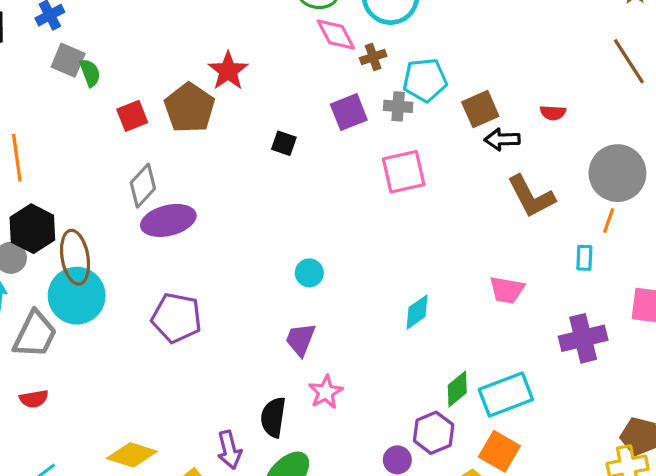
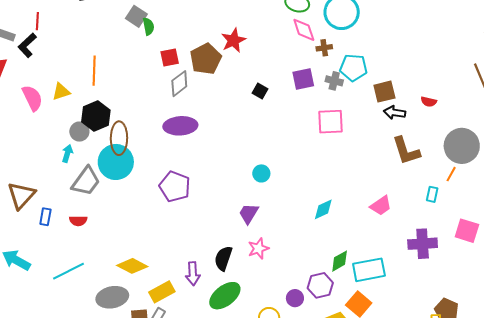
gray diamond: (143, 186) -> (179, 84), moved
pink trapezoid: (507, 290) -> (381, 206), turned -55

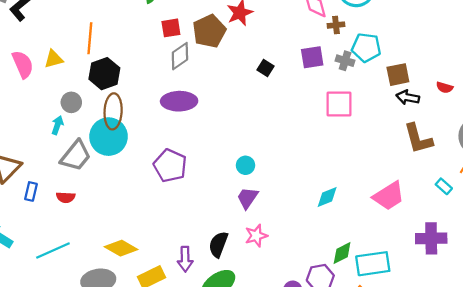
black hexagon: (96, 116) -> (104, 74), moved
cyan circle: (261, 173) -> (246, 165), moved
cyan rectangle: (432, 194) -> (444, 186), turned -63
pink trapezoid: (381, 206) -> (389, 196), size x1.4

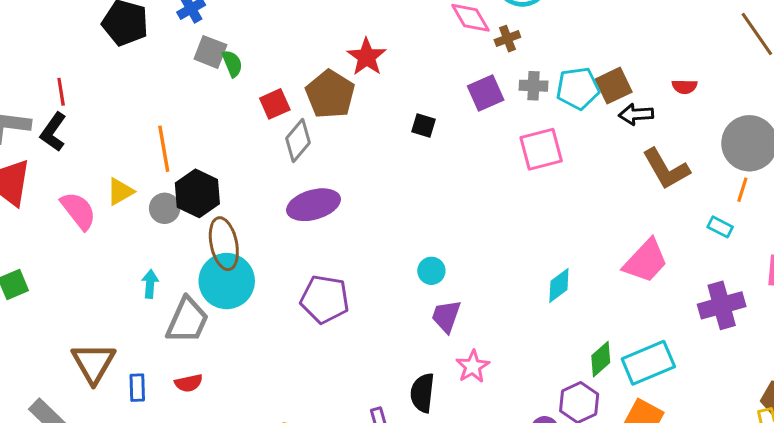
cyan pentagon: (366, 48) -> (578, 88), moved
gray circle: (71, 102) -> (165, 208), moved

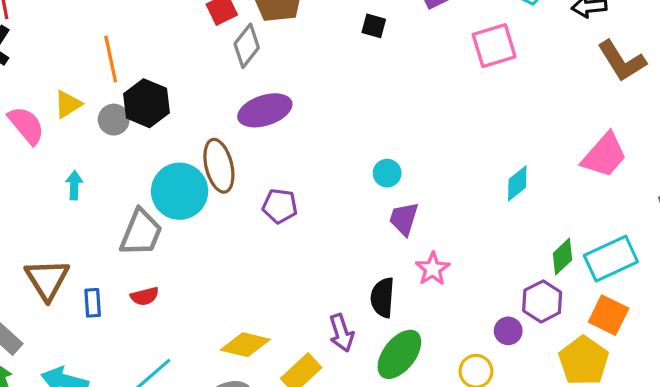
brown ellipse: (224, 244) -> (219, 166), moved
cyan arrow: (150, 284) -> (74, 185), moved
purple pentagon: (325, 299) -> (280, 206), size x0.7

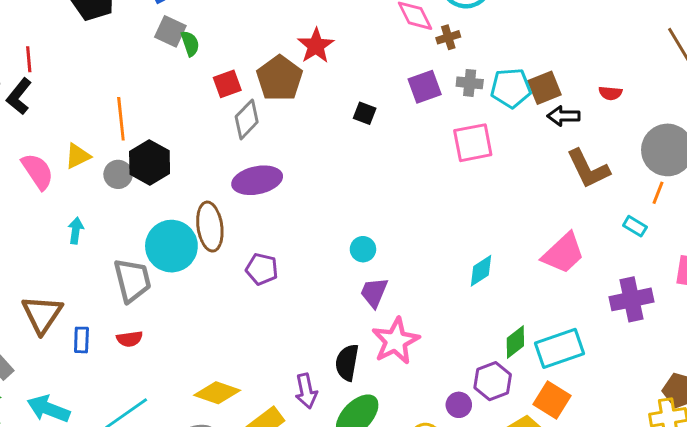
gray trapezoid: (141, 233) -> (132, 280), turned -42
pink star: (433, 269) -> (396, 341), size x1.5

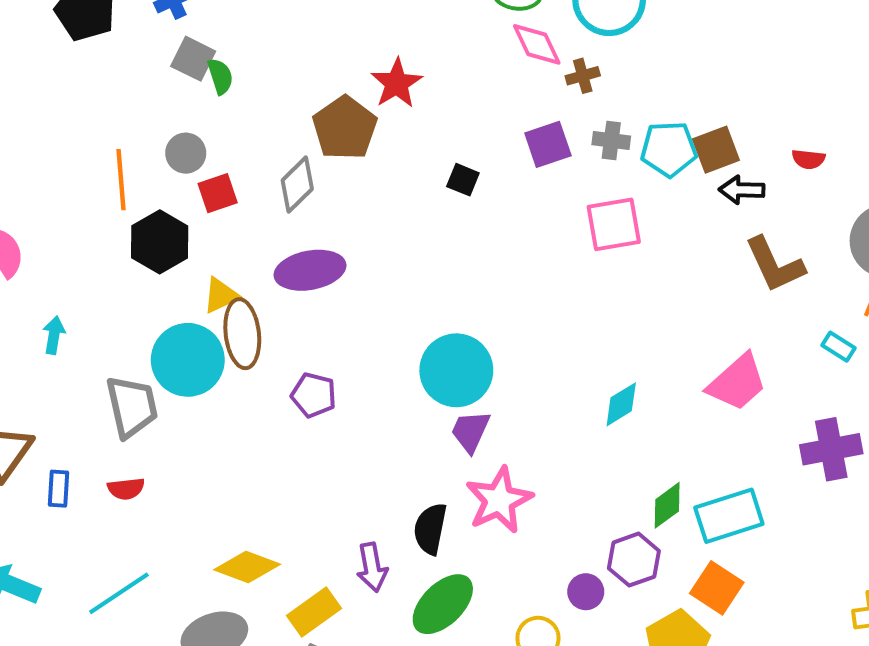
red square: (227, 84) -> (218, 193), moved
yellow triangle: (78, 156) -> (221, 295), moved
gray circle: (118, 174) -> (186, 153), moved
cyan circle: (363, 249) -> (456, 370), size x2.0

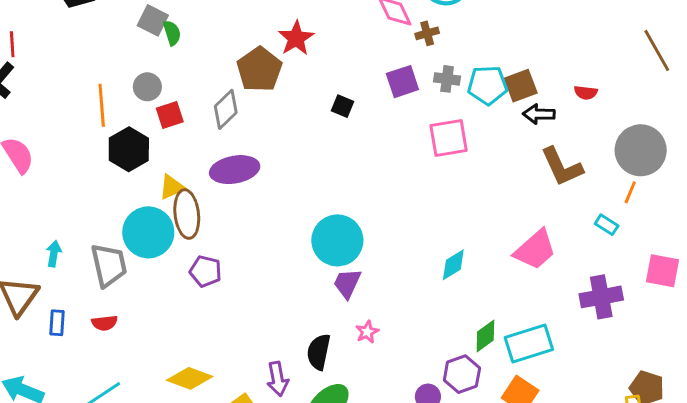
cyan arrow: (54, 335) -> (54, 254), moved
purple pentagon: (314, 395) -> (206, 271), moved
pink star: (499, 500) -> (367, 332), size x0.5

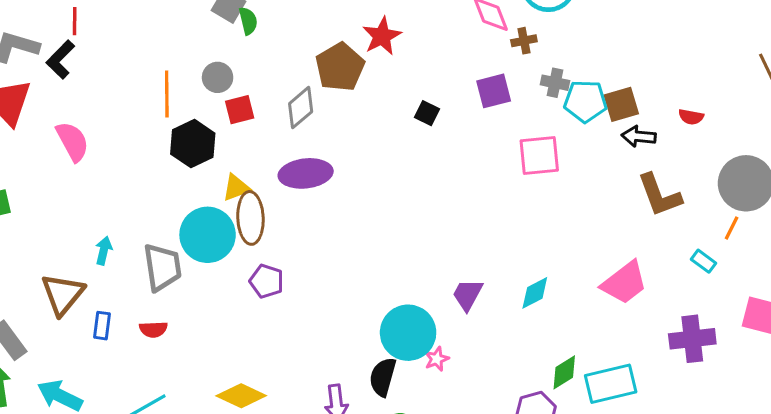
gray cross: (447, 79) -> (555, 83), moved
cyan circle: (337, 240) -> (408, 333), moved
purple trapezoid: (347, 283) -> (468, 295), moved

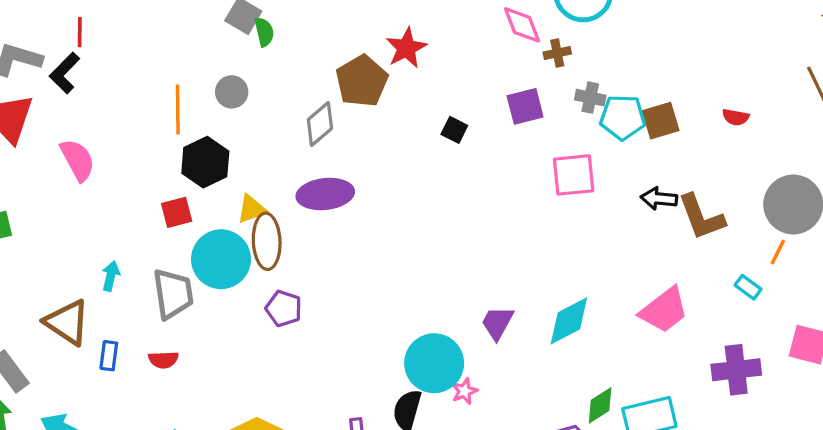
red square: (240, 110) -> (177, 212), moved
red semicircle: (691, 117) -> (736, 117), moved
black arrow: (639, 136) -> (659, 199), moved
cyan diamond: (535, 293) -> (569, 321), size x1.4
brown triangle: (63, 294) -> (67, 322), turned -36

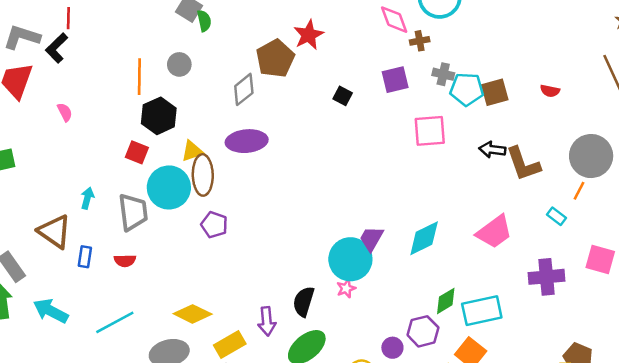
pink semicircle: (77, 160) -> (65, 112), size x0.6
red square: (177, 212) -> (137, 152), turned 35
cyan circle: (434, 363) -> (350, 259), moved

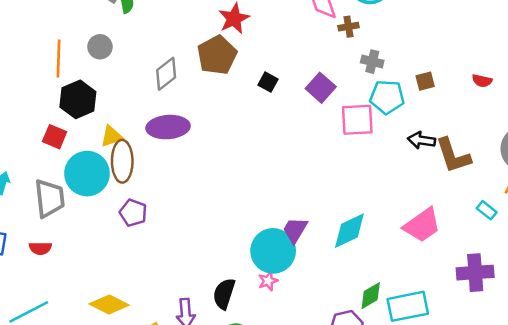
brown pentagon: (275, 58) -> (217, 55), moved
purple square: (395, 80) -> (321, 88), moved, turned -36
cyan pentagon: (467, 89) -> (387, 97), moved
brown square: (495, 92) -> (425, 81), size x0.7

